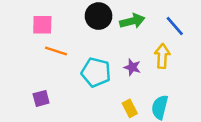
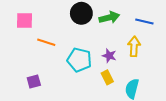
pink square: (42, 25) -> (25, 21), moved
blue line: (175, 26) -> (144, 22), turned -36
yellow rectangle: (130, 108) -> (107, 77), moved

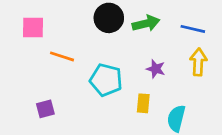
yellow arrow: (134, 46) -> (198, 62), moved
purple star: (109, 56) -> (156, 69), moved
yellow rectangle: (107, 77) -> (143, 103), turned 32

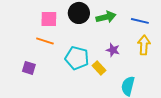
pink square: (33, 28) -> (49, 19), moved
yellow rectangle: (143, 103) -> (99, 68), moved, turned -48
purple square: (45, 109) -> (29, 68), moved, turned 32

